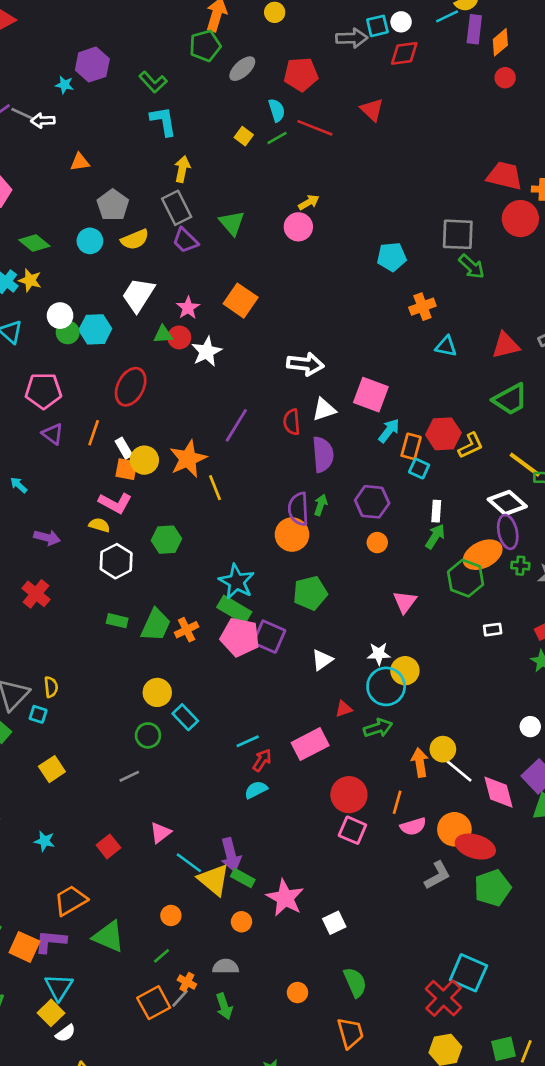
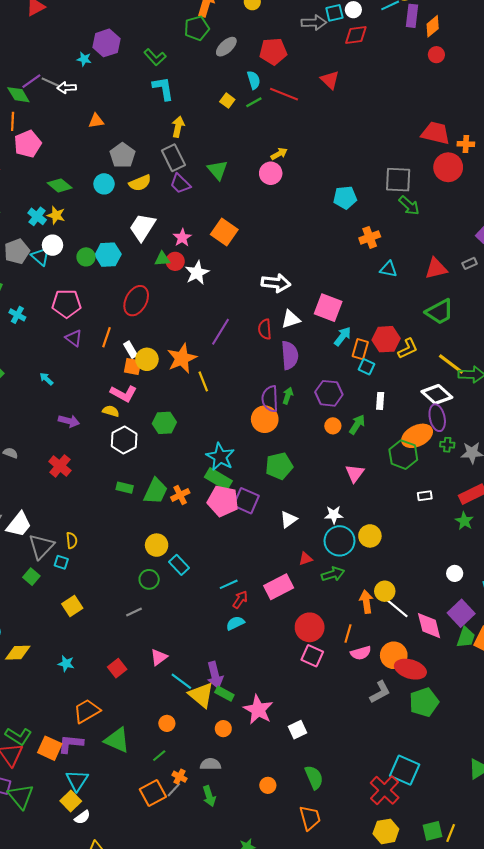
white circle: (60, 316) -> (52, 245), moved
green arrow: (435, 536) -> (357, 424), moved
yellow circle: (405, 671) -> (370, 536), moved

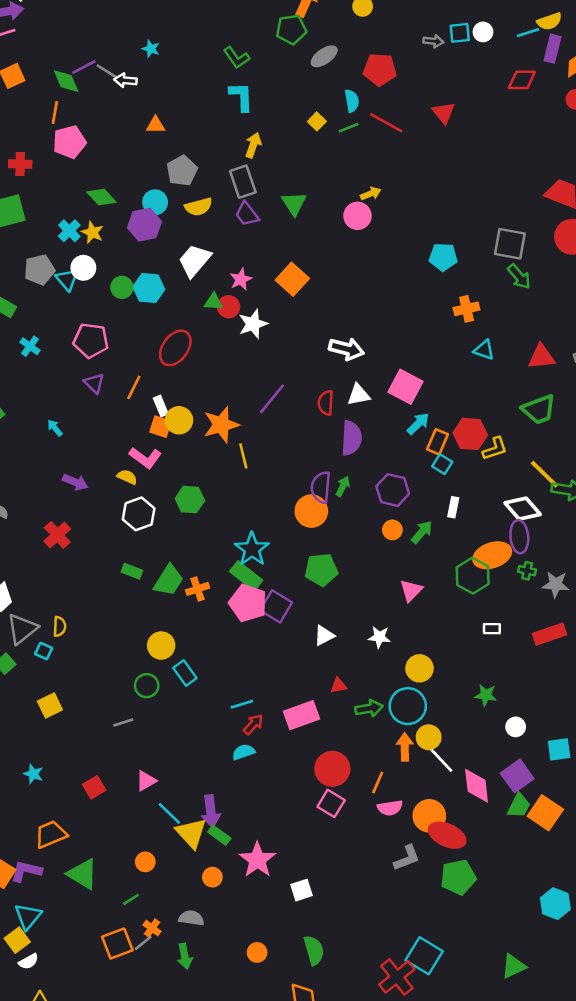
gray arrow: (314, 23) -> (433, 41), size x0.7
red diamond: (356, 35) -> (522, 80), moved
purple hexagon: (106, 43) -> (144, 225), moved
green star: (464, 521) -> (486, 695), moved, turned -30
cyan circle: (340, 541) -> (408, 706), moved

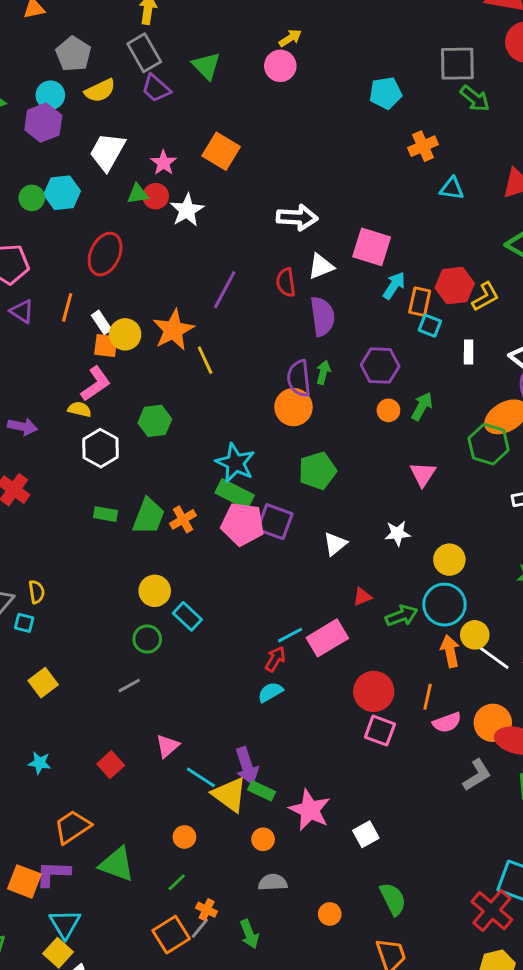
pink L-shape: (145, 458) -> (96, 384), turned -60
white rectangle: (453, 507) -> (469, 352), moved
cyan line: (242, 704) -> (290, 635), moved
gray semicircle: (191, 918) -> (273, 882), moved

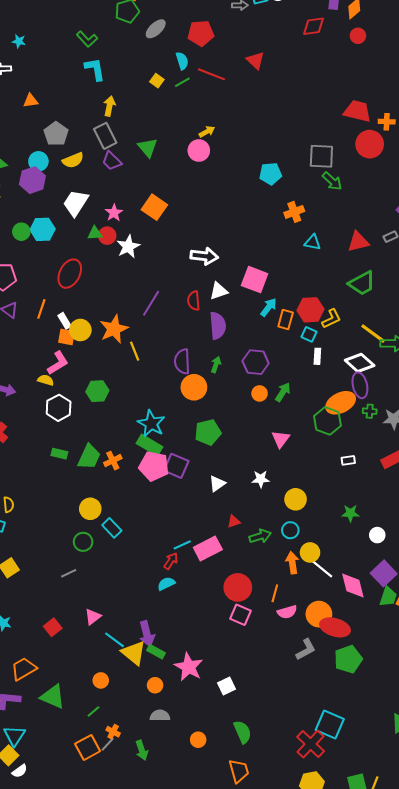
cyan square: (430, 326) -> (309, 334), moved
purple semicircle: (299, 378) -> (182, 361), moved
cyan circle: (444, 605) -> (290, 530), size x0.6

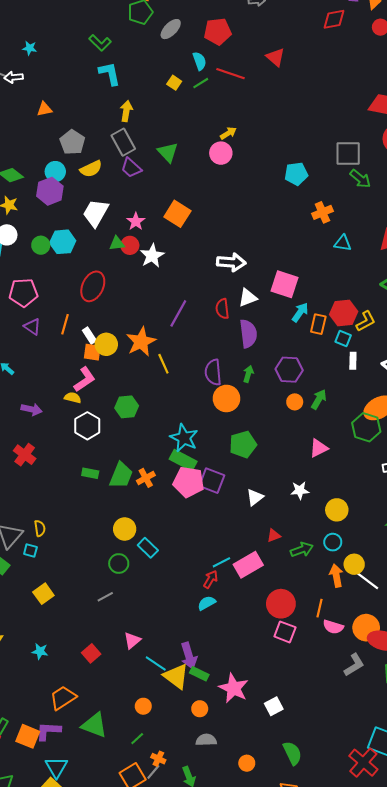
pink triangle: (281, 439) -> (319, 448), turned 30
pink semicircle: (287, 612) -> (333, 627), turned 36

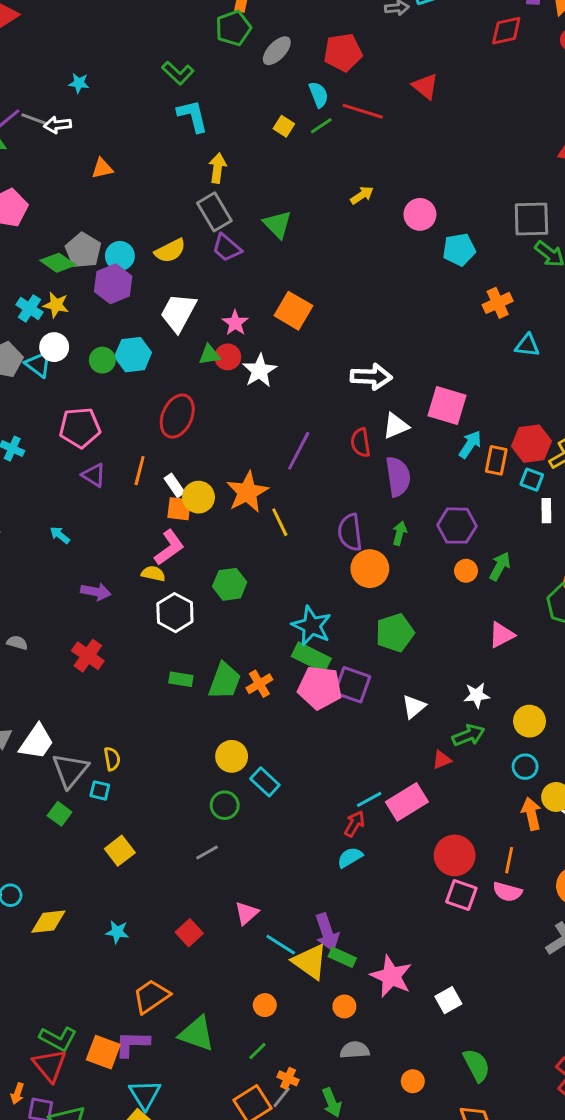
gray pentagon: (72, 142) -> (83, 250), moved
pink circle: (221, 153) -> (420, 214), moved
green arrow: (302, 550) -> (468, 735), moved
pink semicircle: (333, 627) -> (507, 892), moved

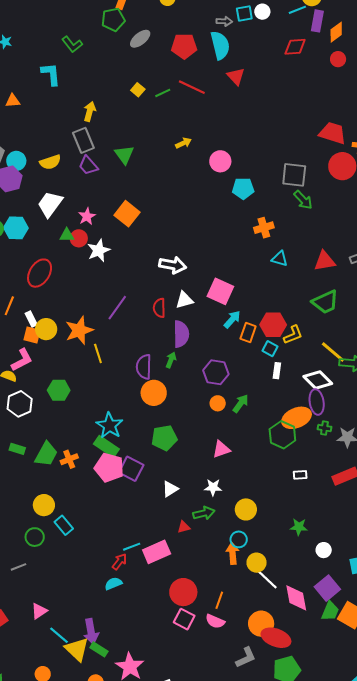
cyan semicircle: (319, 95) -> (220, 45), moved, size x1.6
cyan L-shape: (193, 116) -> (51, 74), moved
green arrow: (400, 533) -> (171, 360), moved
pink triangle: (502, 635) -> (221, 449), moved
orange arrow: (531, 814) -> (233, 553), moved

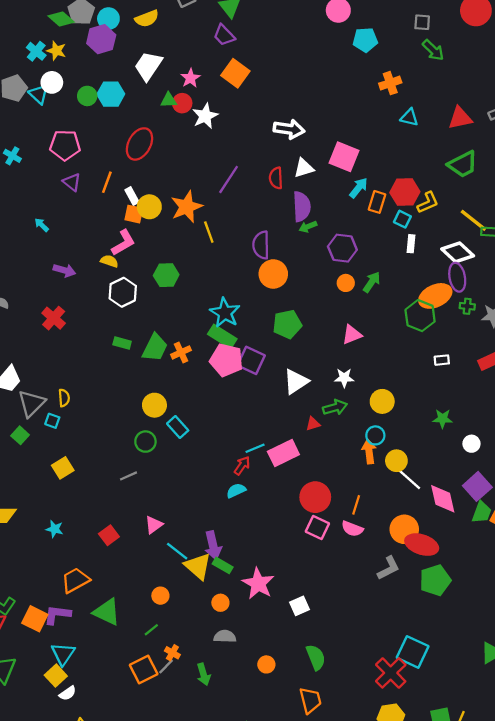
purple trapezoid: (88, 165) -> (224, 35), moved
gray square: (294, 175) -> (422, 22), size x0.6
green arrow: (171, 360) -> (308, 227), moved, turned -133
white triangle: (170, 489) -> (296, 382), size x1.4

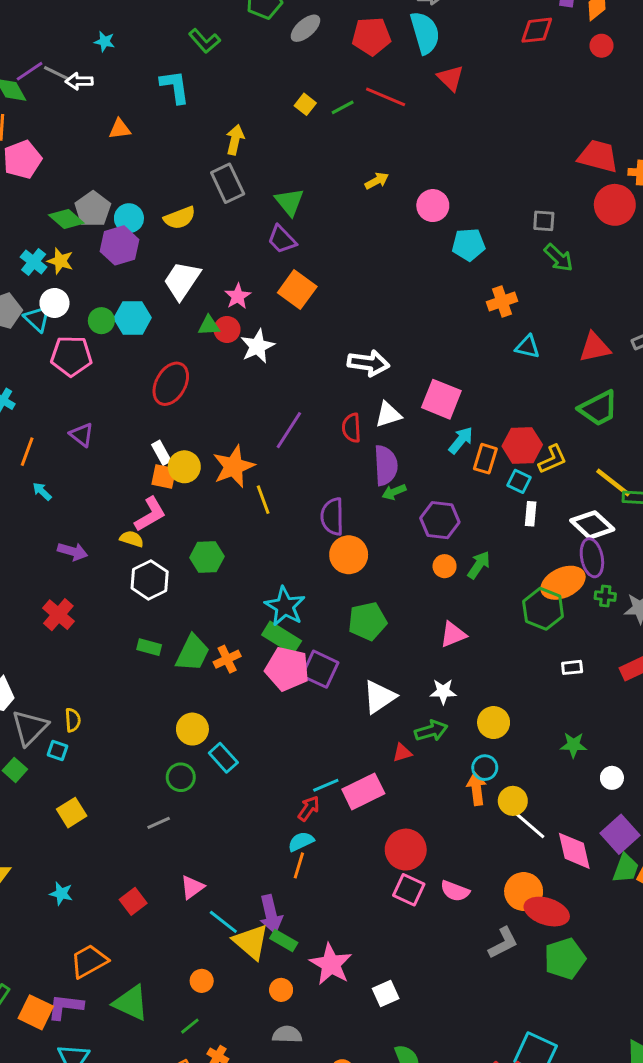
pink pentagon: (65, 145) -> (71, 356), moved
orange line: (107, 182) -> (27, 452), moved
orange line: (356, 505) -> (299, 865), moved

